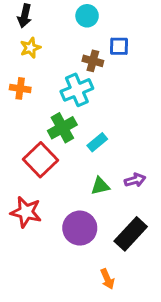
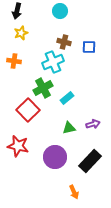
blue square: (119, 46) -> (89, 47), moved

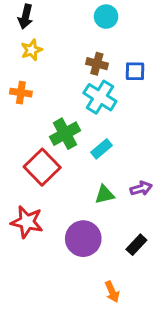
cyan circle: (60, 11) -> (106, 17), moved
cyan cross: (53, 62) -> (100, 97), moved, turned -35
black rectangle: (90, 161) -> (136, 245), size x0.6

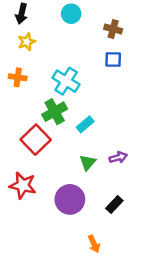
cyan circle: (106, 17) -> (71, 14), moved
brown cross: (97, 64) -> (113, 29), moved
cyan cross: (100, 97) -> (66, 81), moved
green triangle: (105, 194) -> (88, 163), turned -36

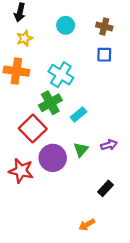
cyan circle: (71, 14) -> (66, 25), moved
orange cross: (18, 77) -> (16, 71), size x1.5
purple circle: (70, 199) -> (53, 158), moved
orange arrow: (94, 244) -> (87, 225), turned 84

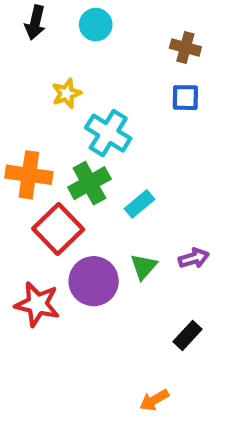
cyan circle: (66, 25) -> (96, 25), moved
yellow star: (25, 38) -> (66, 93), moved
orange cross: (16, 71) -> (29, 175), moved

